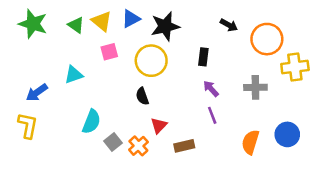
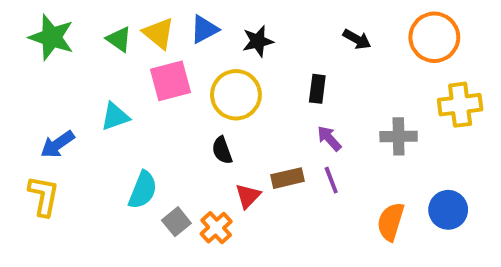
black star: (165, 26) -> (258, 41), size x0.7
orange circle: (267, 39) -> (434, 37), moved
pink square: (109, 52) -> (171, 81), size x1.5
brown rectangle: (184, 146) -> (288, 178), moved

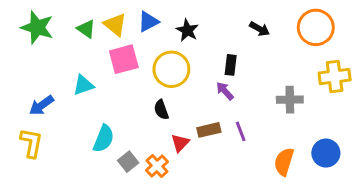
black star: (258, 41) -> (187, 30), turned -30
purple arrow: (329, 138) -> (225, 91), moved

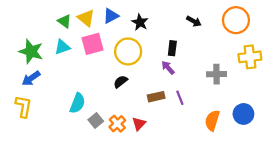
green star: (37, 27) -> (31, 51), moved
cyan triangle: (83, 85) -> (62, 47), moved
black semicircle: (161, 110) -> (121, 82), turned 72
red triangle: (180, 143) -> (139, 124), moved

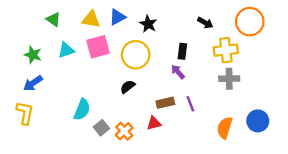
yellow triangle: (86, 18) -> (91, 19), turned -30
green triangle: (64, 21) -> (53, 19), moved
green star: (31, 51) -> (33, 55), size x0.7
yellow cross: (250, 57) -> (226, 50), moved
red triangle: (139, 124) -> (154, 123), moved, turned 32

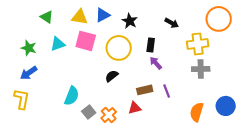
black arrow: (205, 23) -> (172, 23), moved
pink square: (98, 47) -> (86, 41), turned 30
black rectangle: (182, 51) -> (151, 45), moved

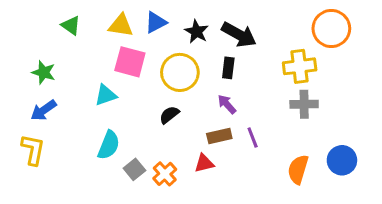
black arrow: (172, 23) -> (239, 35), moved, size x1.6
cyan triangle: (58, 44) -> (106, 95), moved
purple arrow: (156, 63) -> (227, 104), moved

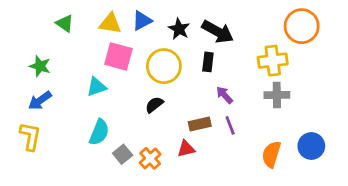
purple arrow: (227, 104) -> (225, 95), moved

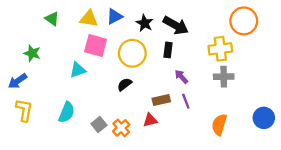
blue arrow: (40, 101) -> (18, 81), moved
cyan semicircle: (99, 132) -> (67, 112), moved
blue circle: (311, 146) -> (264, 118), moved

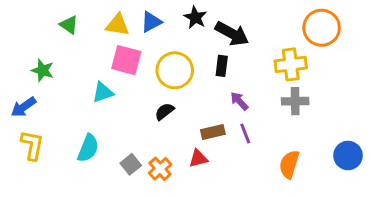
black star: (145, 23) -> (195, 17), moved

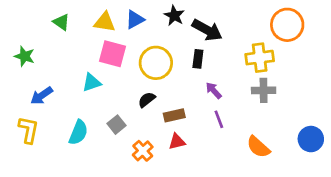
green star: (43, 70) -> (25, 56), moved
blue arrow: (23, 107) -> (42, 96), moved
brown rectangle: (213, 132) -> (174, 115), moved
gray square: (131, 164) -> (116, 125), moved
orange semicircle: (289, 164) -> (258, 147), turned -65

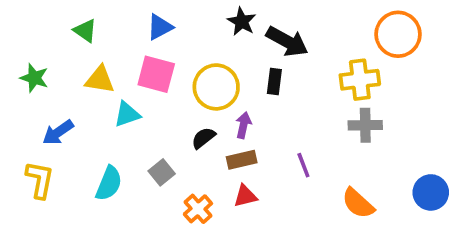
blue triangle: (135, 20) -> (160, 27), moved
yellow triangle: (105, 22) -> (100, 80), moved
purple arrow: (214, 90) -> (243, 125), moved, turned 54

